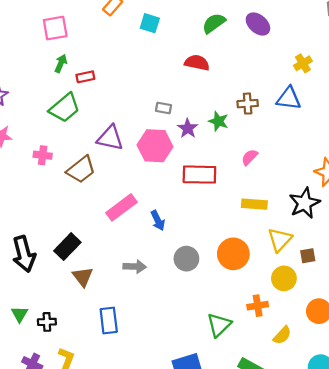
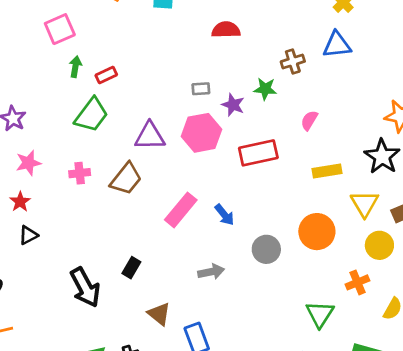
black rectangle: (67, 247) -> (131, 268), size x0.7
brown triangle: (83, 277) -> (159, 314), moved

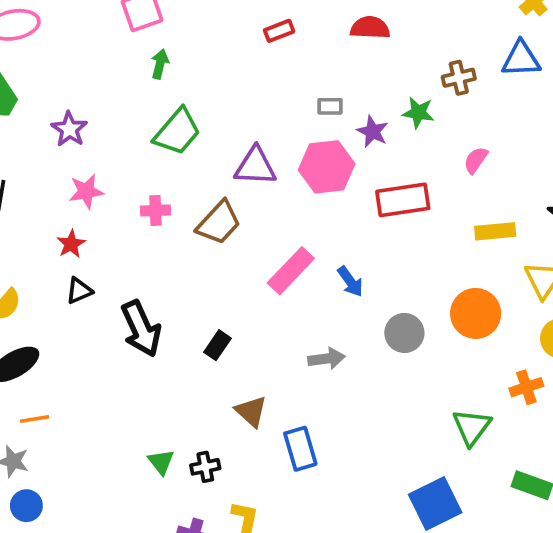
red rectangle: (106, 75) -> (279, 31), moved
black arrow: (85, 287) -> (141, 329), moved

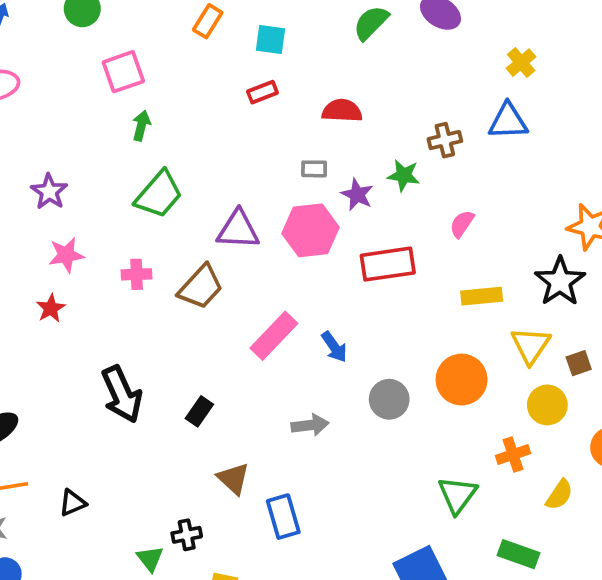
red semicircle: (370, 28) -> (342, 111), moved
black triangle: (79, 291) -> (72, 503), moved
green triangle: (161, 462) -> (150, 559), moved

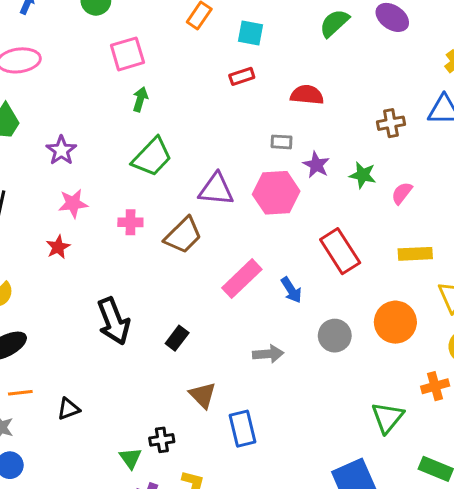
green star: (404, 175) -> (363, 175), moved
red rectangle: (388, 264) -> (340, 251), moved, turned 63

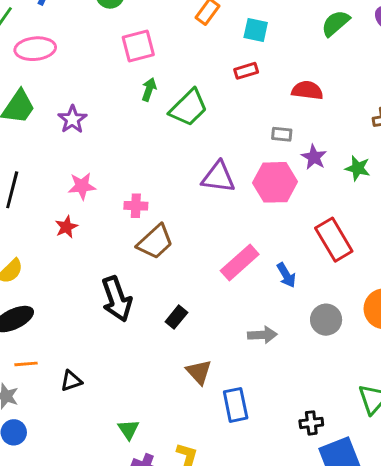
purple star: (61, 150) -> (72, 119), moved
green trapezoid: (152, 157) -> (188, 108), moved
brown trapezoid: (183, 235) -> (155, 242), moved
black cross: (162, 440) -> (311, 423), moved

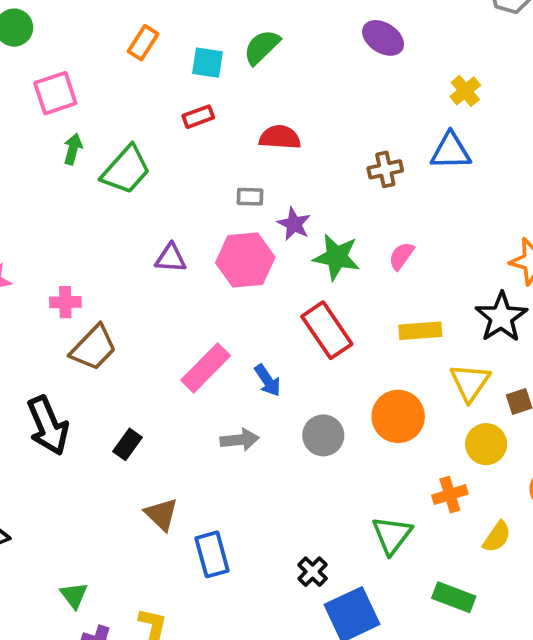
green semicircle: (336, 23) -> (262, 47), moved
green star: (358, 168) -> (337, 257), moved, size x1.4
purple triangle: (218, 177) -> (171, 258), size x0.7
gray arrow: (262, 335) -> (240, 440), moved
black cross: (311, 423) -> (313, 572), turned -35

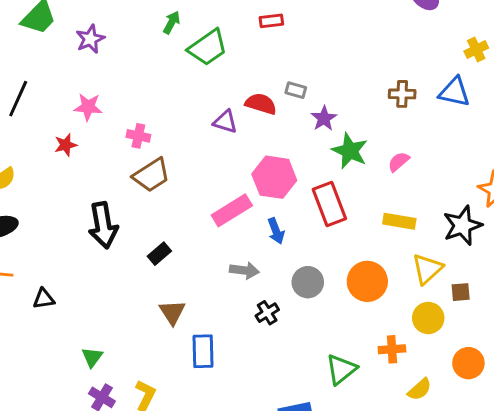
red semicircle: (280, 137) -> (261, 104), moved
pink hexagon: (245, 260) -> (274, 177), moved
black cross: (313, 572) -> (267, 313), moved

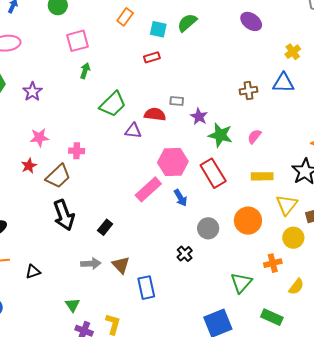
green trapezoid: (208, 48) -> (113, 104), moved
brown trapezoid: (151, 175) -> (58, 176), moved
gray arrow: (244, 270) -> (91, 264), moved

